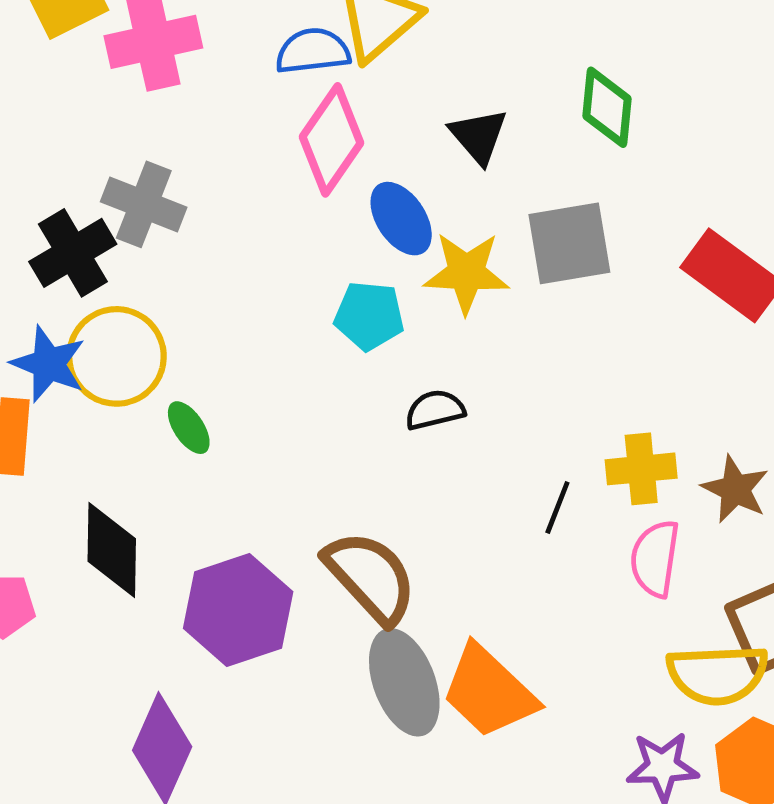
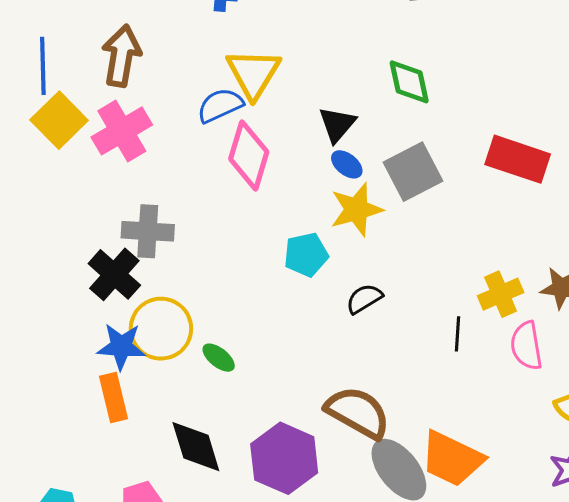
black triangle: (479, 136) -> (337, 124), turned 39
blue ellipse: (401, 219) -> (347, 164), moved, size x0.7

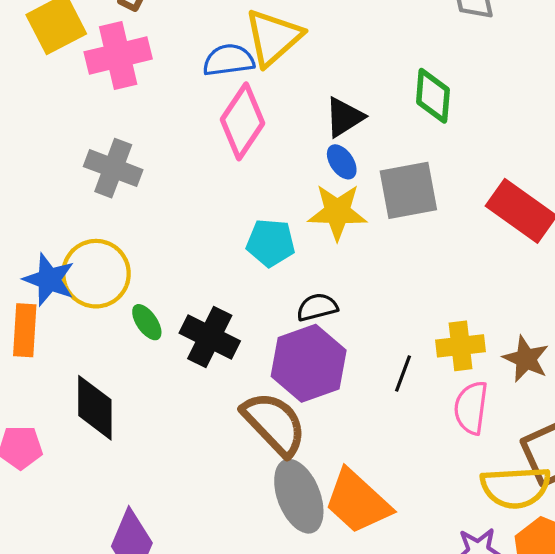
black cross: (114, 274) -> (210, 337), moved, turned -32
purple hexagon: (284, 458) -> (309, 363), moved

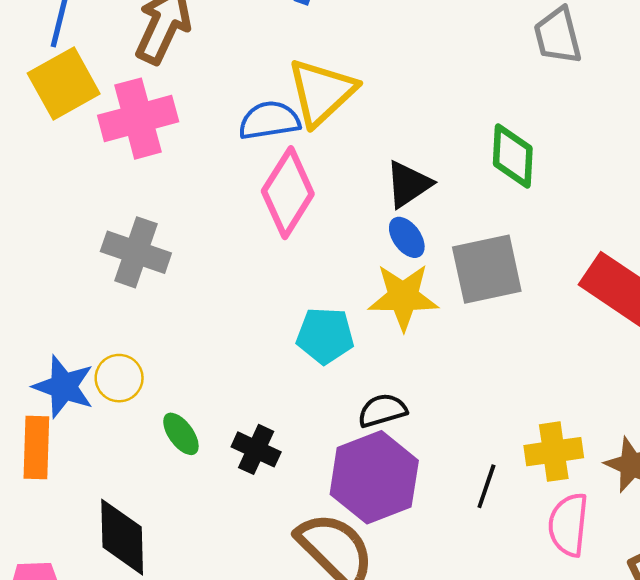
yellow circle: (96, 274) -> (119, 378), size x0.6
black cross: (210, 337) -> (256, 449), size x0.7

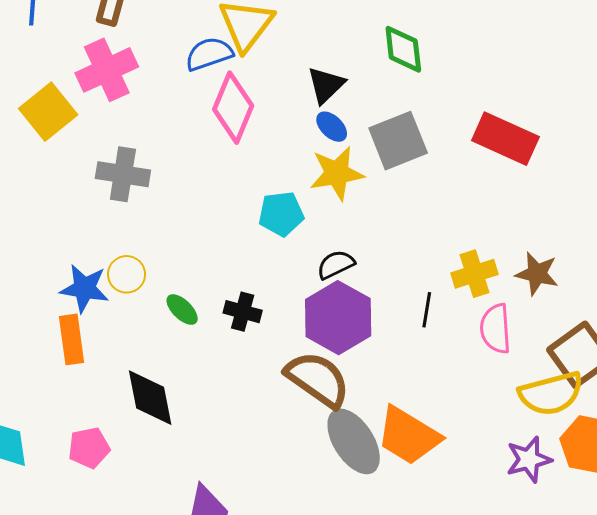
yellow square: (64, 84) -> (48, 112), moved

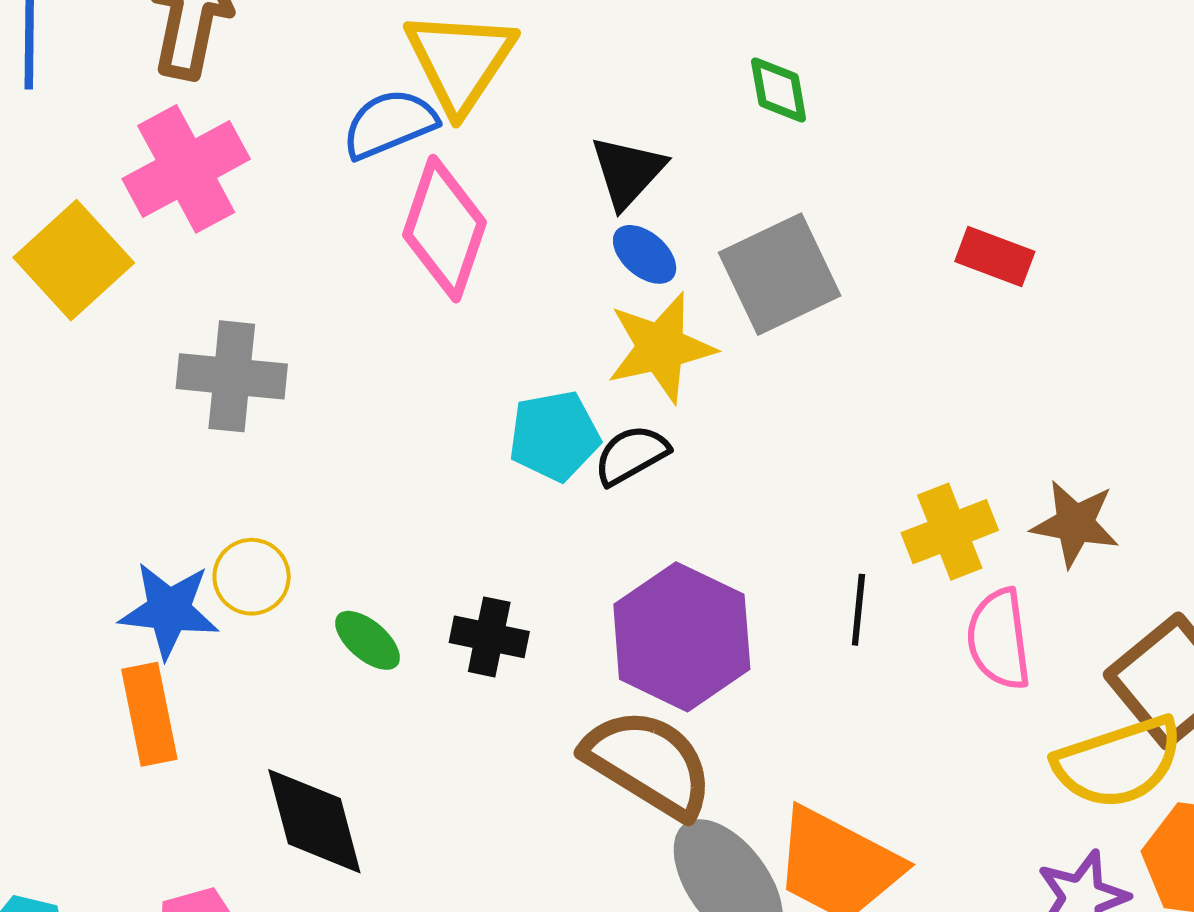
green diamond: (403, 49) -> (779, 90), size x0.7
red rectangle: (505, 139) -> (995, 257), size x0.6
black semicircle: (336, 265) -> (631, 455), moved

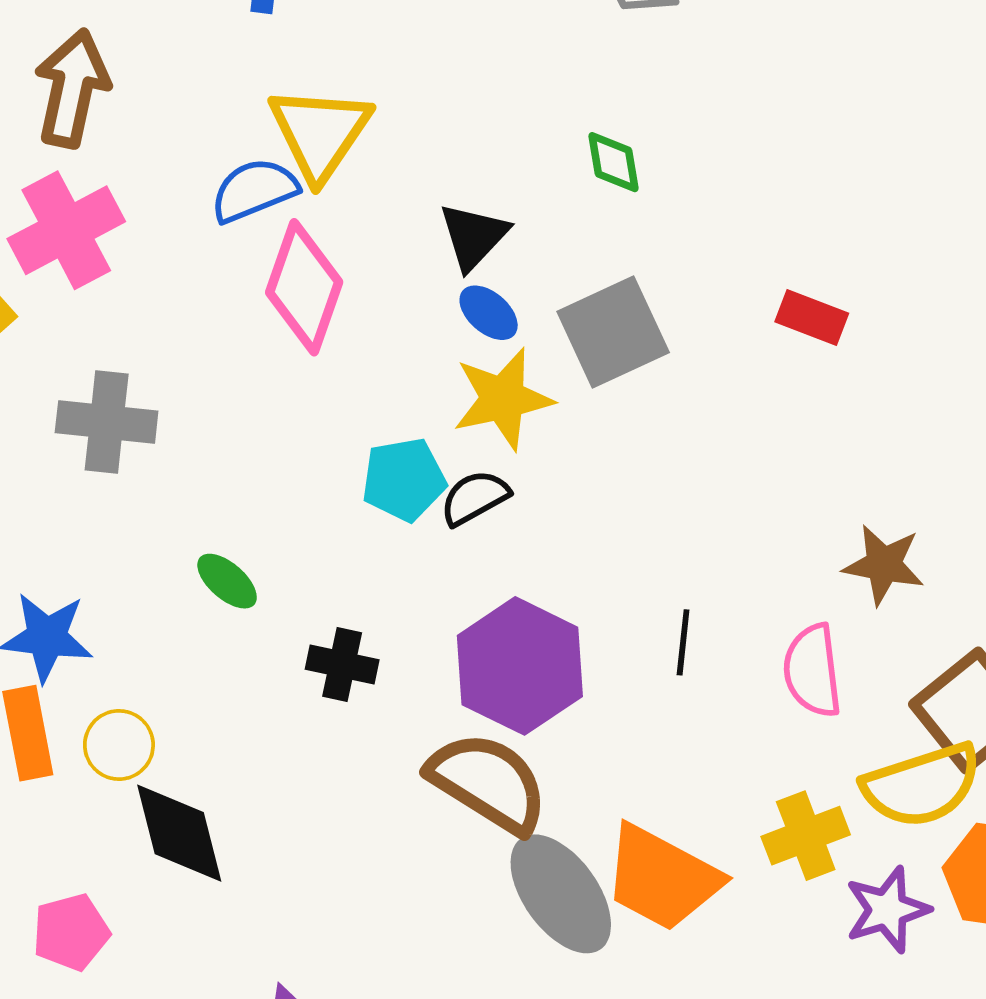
yellow cross: (950, 532) -> (806, 836), moved
yellow circle: (252, 577) -> (119, 745), moved
green ellipse: (368, 640) -> (227, 581), moved

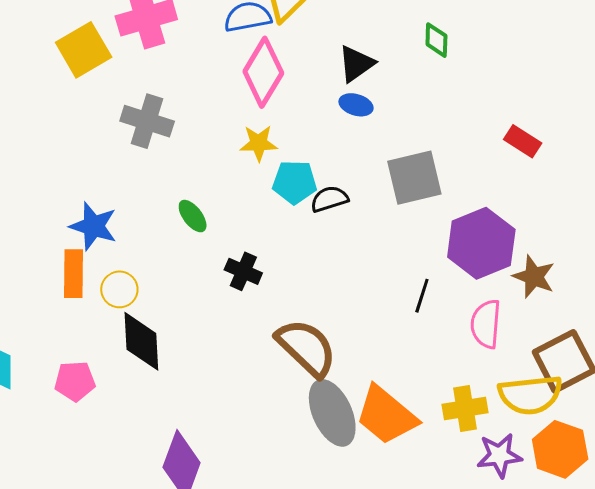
blue ellipse: (489, 313) -> (356, 105), turned -36
gray square: (613, 332) -> (414, 178), moved
yellow star: (503, 399) -> (259, 143), moved, size x0.7
purple hexagon: (520, 666) -> (481, 243), moved

